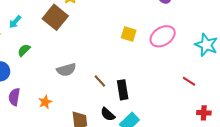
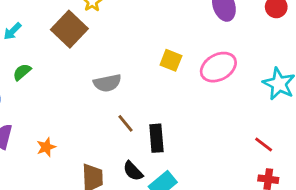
gray semicircle: (66, 70) -> (107, 83), moved
red line: (189, 81) -> (264, 145), moved

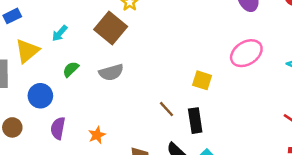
yellow square: (171, 60) -> (202, 80), moved
gray semicircle: (107, 83) -> (111, 72), moved

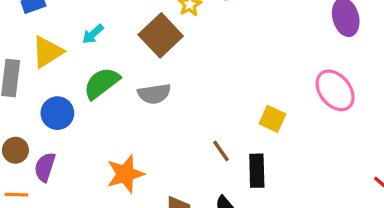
pink ellipse: (246, 53) -> (335, 90), turned 76
green semicircle: (71, 69) -> (102, 83), size x1.6
purple semicircle: (58, 128) -> (45, 167), moved
orange star: (97, 135) -> (125, 174), size x1.6

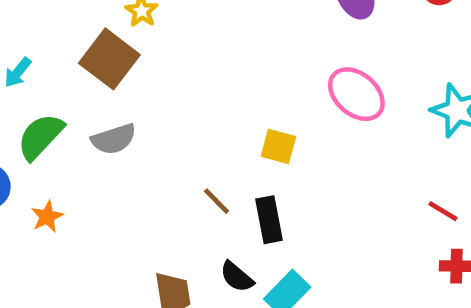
orange star: (125, 174) -> (47, 217), moved, size x0.6

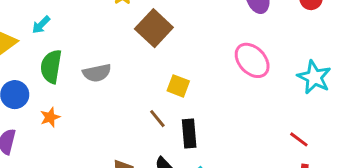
brown square: (109, 59) -> (154, 28), moved
green semicircle: (40, 137) -> (51, 67), turned -40
yellow square: (278, 146) -> (178, 86), moved

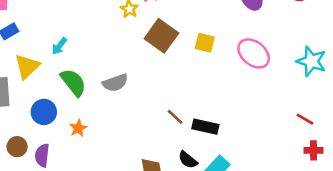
green semicircle: (51, 67) -> (73, 82), turned 140
yellow square: (178, 86) -> (205, 43), moved
black rectangle: (189, 134) -> (205, 127), turned -65

